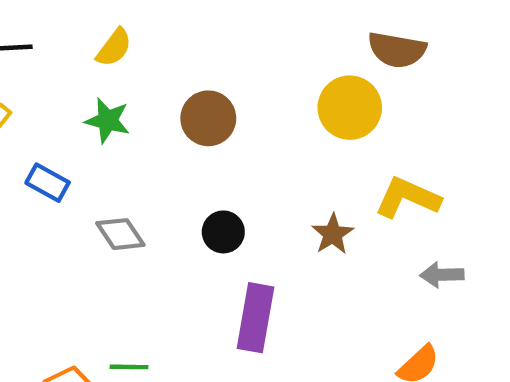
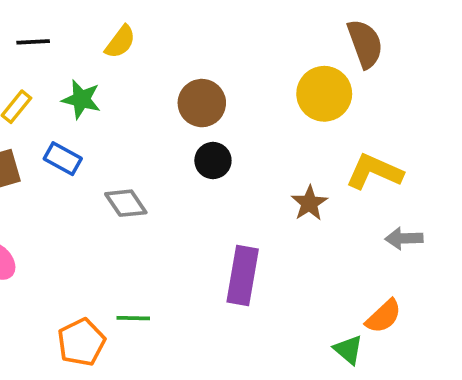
brown semicircle: (397, 50) -> (365, 44), turned -120
green star: (108, 120) -> (81, 99), moved
black circle: (223, 232) -> (213, 161), moved

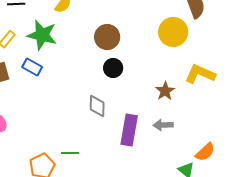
green star: (81, 99) -> (42, 35), size x1.4
gray diamond: (126, 203) -> (97, 106), moved, turned 35
gray arrow: (404, 238) -> (163, 125), moved

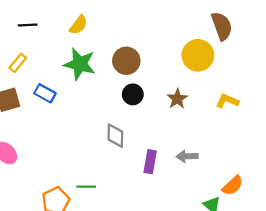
green star: (42, 35) -> (80, 64), moved
yellow L-shape: (200, 74) -> (227, 101), size x0.7
brown star: (165, 91) -> (177, 99), moved
purple rectangle: (129, 130) -> (150, 162), size x0.7

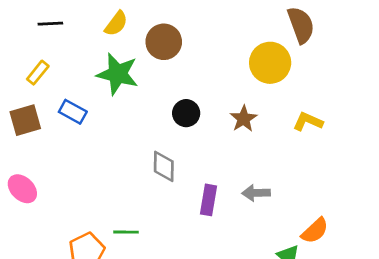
brown circle: (126, 61) -> (164, 42), moved

